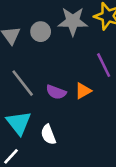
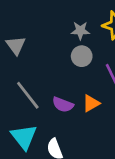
gray star: (73, 21) -> (80, 31), size x0.6
gray circle: (41, 32) -> (82, 56), moved

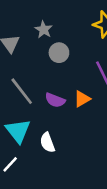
gray star: (80, 31) -> (44, 30), moved, turned 30
gray circle: (82, 56) -> (59, 53), moved

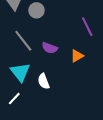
gray circle: (59, 53) -> (36, 10), moved
orange triangle: (82, 99) -> (77, 56), moved

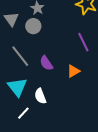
purple semicircle: (50, 48) -> (46, 63), turned 35
white line: (14, 99) -> (23, 113), moved

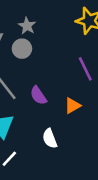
white semicircle: (40, 96) -> (50, 138), moved

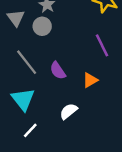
white semicircle: (50, 138) -> (69, 111), turned 72

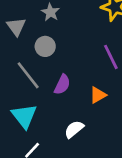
gray circle: (42, 26) -> (45, 46), moved
purple semicircle: (58, 71) -> (62, 85), turned -120

